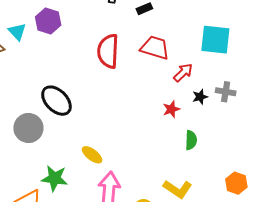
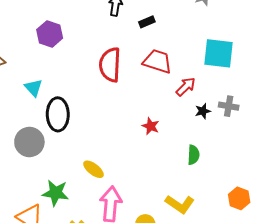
cyan triangle: (17, 32) -> (33, 88), moved
black ellipse: (56, 101) -> (58, 114), turned 44
red star: (171, 109) -> (151, 126), moved, turned -30

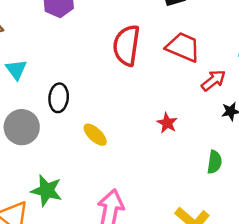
cyan triangle: (33, 88) -> (16, 70), moved
black ellipse: (58, 114) -> (59, 98), size x0.7
yellow ellipse: (93, 169) -> (95, 135), moved

